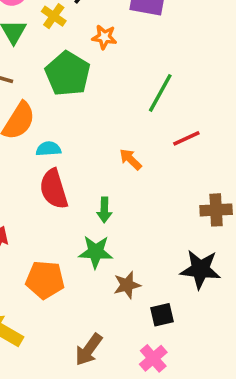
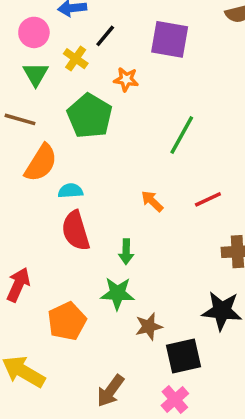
red line: (186, 138) -> (208, 199), moved
orange pentagon: (45, 280) -> (67, 321), turned -30
black square: (162, 315) -> (184, 356), size x1.5

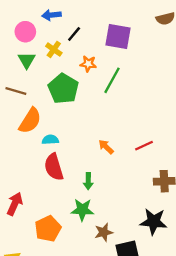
green line: (182, 135) -> (112, 80), moved

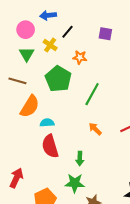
purple square: (118, 36) -> (105, 34), size x0.6
green line: (112, 80) -> (92, 94), moved

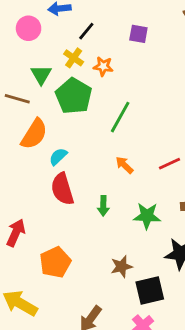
yellow cross: (50, 45) -> (74, 58), moved
green triangle: (27, 54) -> (41, 75), moved
cyan semicircle: (47, 123) -> (58, 157), turned -40
green star: (75, 183) -> (147, 216), moved

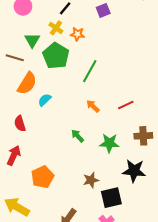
purple square: (138, 34) -> (103, 10), turned -32
red semicircle: (62, 189) -> (20, 124), moved, size x0.7
green arrow: (103, 206) -> (77, 136), turned 136

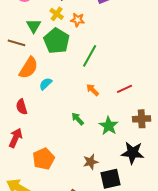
green star: (109, 143) -> (109, 126), turned 30

